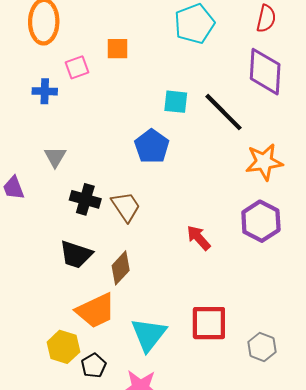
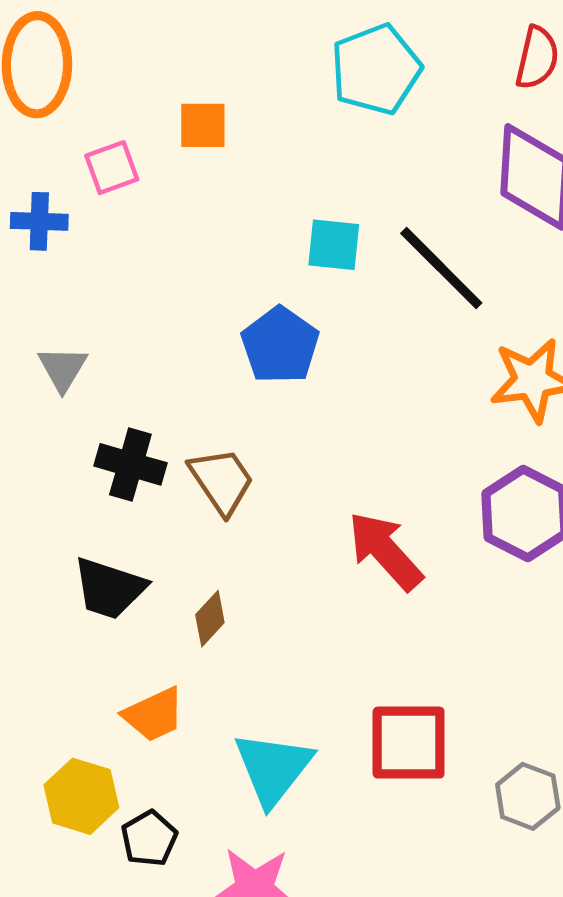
red arrow: (199, 238) -> (385, 551), size x1.4
brown diamond: (121, 268) -> (210, 619), size x0.7
orange trapezoid: (96, 311) -> (154, 715), size x0.7

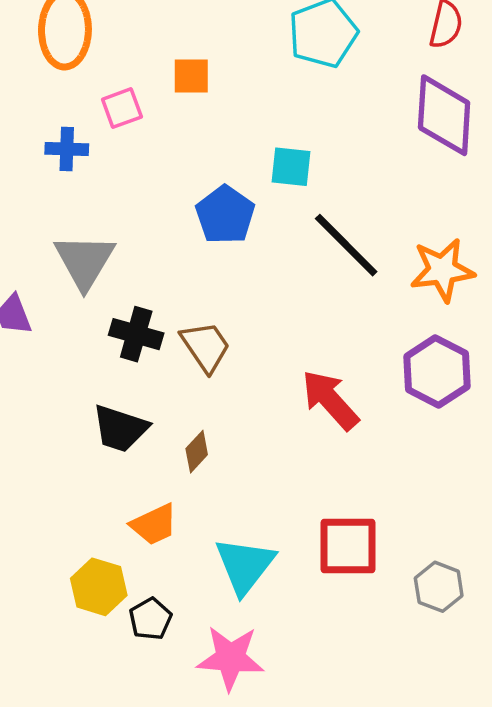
black line: (441, 268) -> (346, 245), moved
blue pentagon: (280, 345) -> (225, 215), moved
gray triangle: (63, 369) -> (85, 261), size x1.6

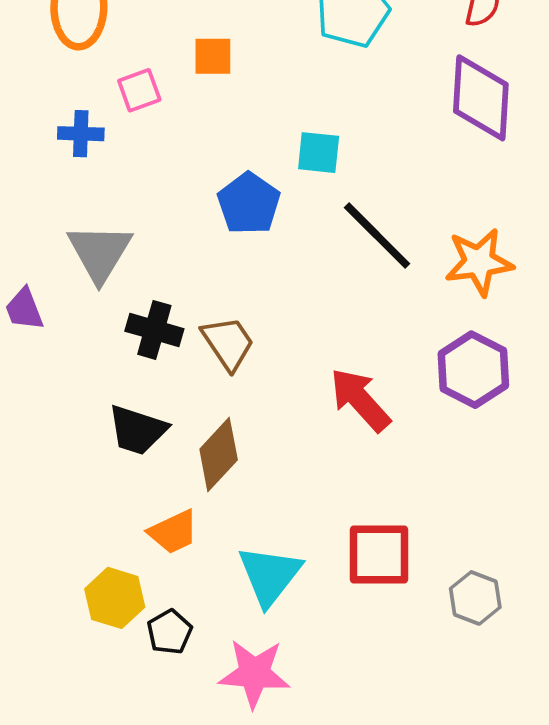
brown diamond: (197, 452) -> (219, 455), size x1.6

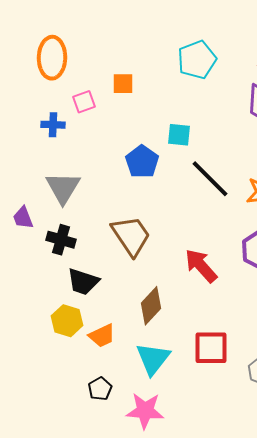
black cross: (154, 330) -> (61, 240), moved
brown trapezoid: (228, 343) -> (131, 236), size x1.4
brown diamond: (219, 455) -> (151, 306), moved
yellow hexagon: (115, 598) -> (67, 321), moved

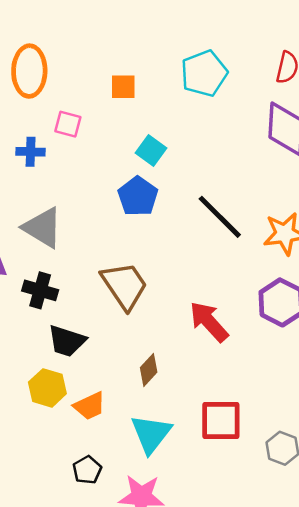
orange square: (123, 84) -> (123, 87), moved
pink square: (84, 102) -> (68, 124), turned 35
cyan square: (179, 135) -> (151, 151), moved, turned 30
gray triangle: (63, 188) -> (43, 228), turned -30
brown diamond: (151, 306) -> (149, 370), size x0.7

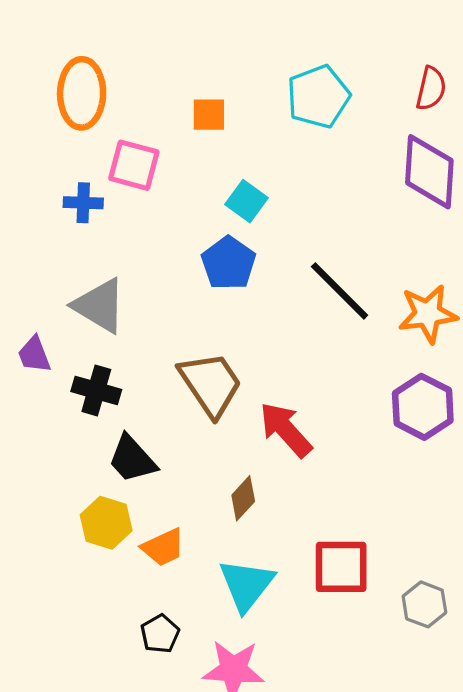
pink square: (68, 124) -> (134, 165), size x1.4
red arrow: (209, 322) -> (286, 430), moved
black trapezoid: (67, 341) -> (132, 459), turned 30

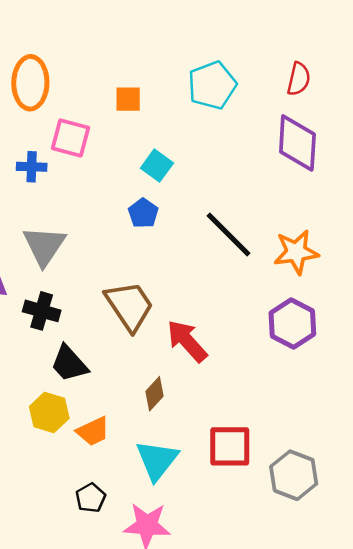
blue pentagon: (229, 263) -> (143, 213), size x0.7
gray triangle: (100, 306) -> (44, 246), turned 33
gray hexagon: (424, 604) -> (294, 475), size x1.4

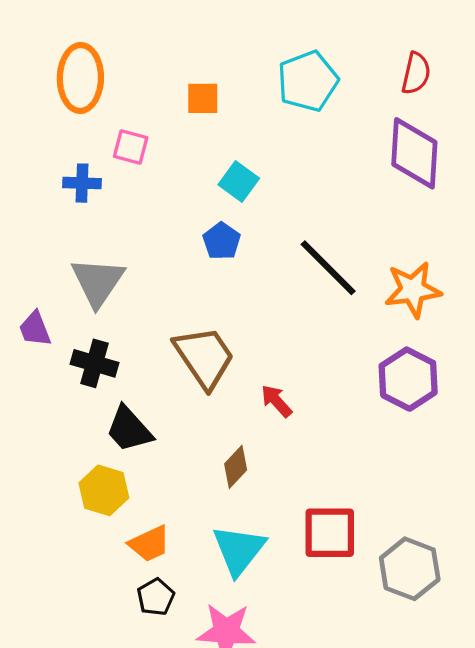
pink square: (70, 138) -> (131, 147), size x0.7
red arrow: (187, 341) -> (276, 401), size x0.6
orange trapezoid: (93, 431) -> (149, 544), moved

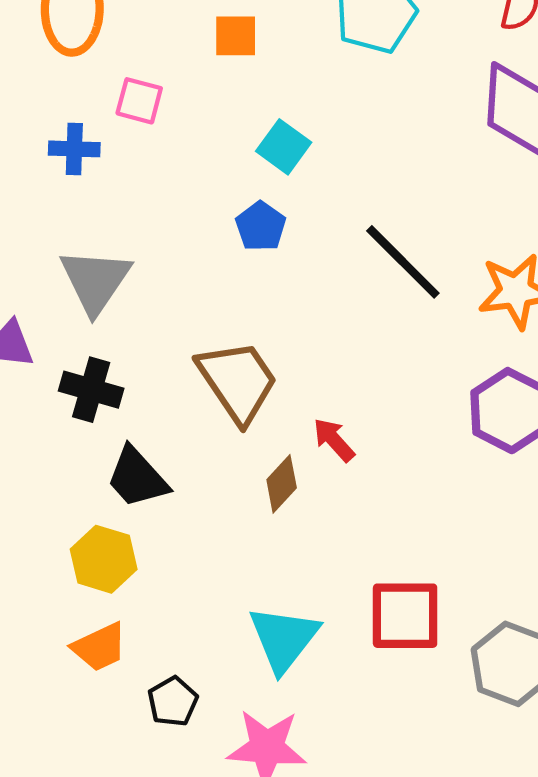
brown diamond: (236, 467) -> (282, 484), moved
orange trapezoid: (149, 544) -> (99, 647), moved

